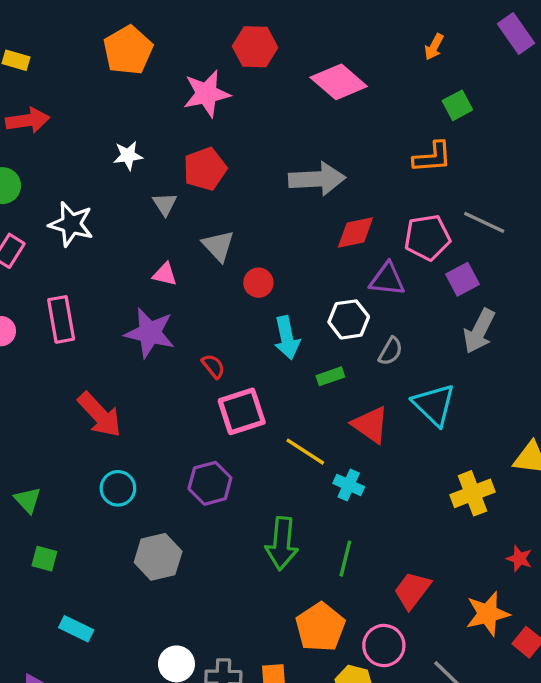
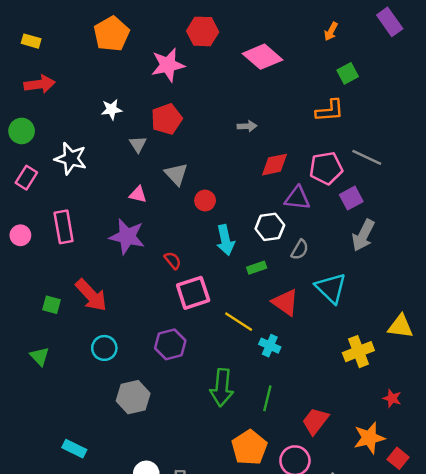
gray arrow: (317, 179) -> (247, 126), size x0.5
green square: (44, 559) -> (52, 305), moved

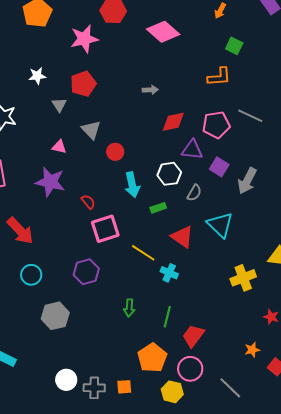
green square: (348, 73) -> (234, 46), turned -36
purple square: (351, 198) -> (219, 167), moved, turned -30
green arrow: (222, 388) -> (129, 308), size x0.6
red trapezoid: (315, 421) -> (193, 336), moved
orange star: (369, 438) -> (252, 350), size x0.6

